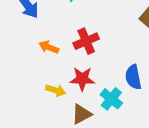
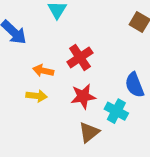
yellow arrow: (56, 90) -> (37, 96), moved

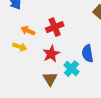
red star: (83, 96) -> (51, 54), turned -30
brown triangle: (89, 132) -> (50, 79), turned -35

